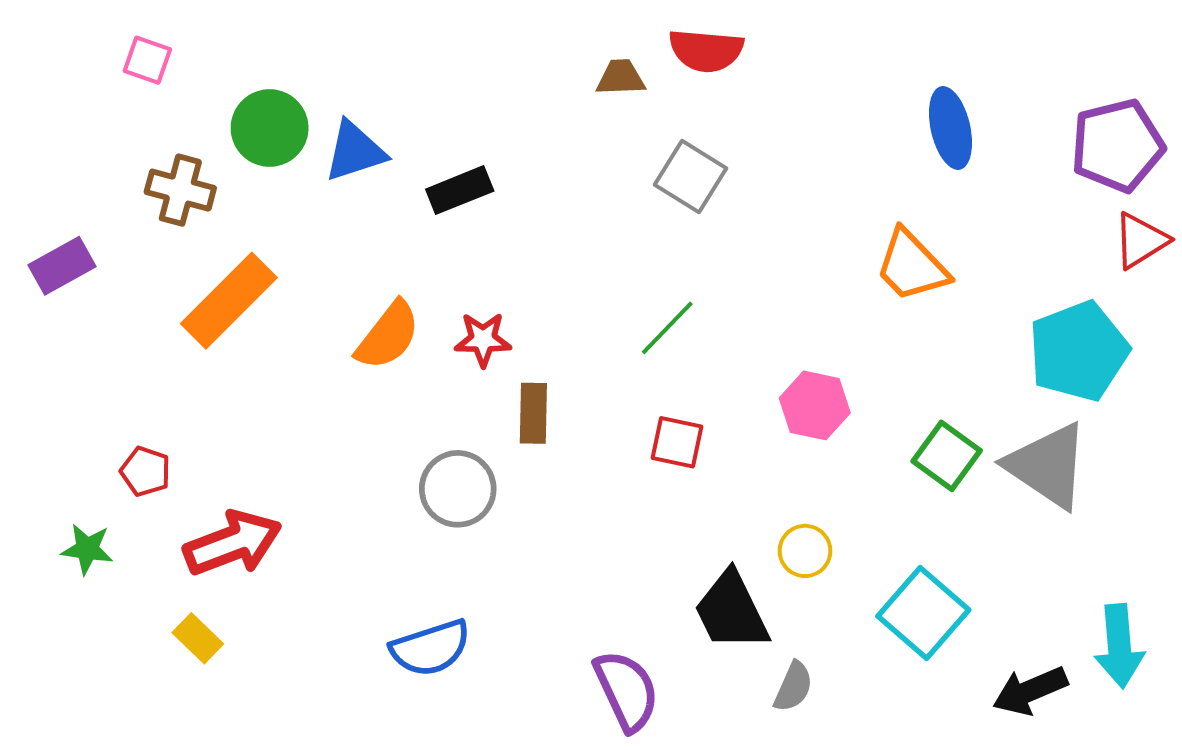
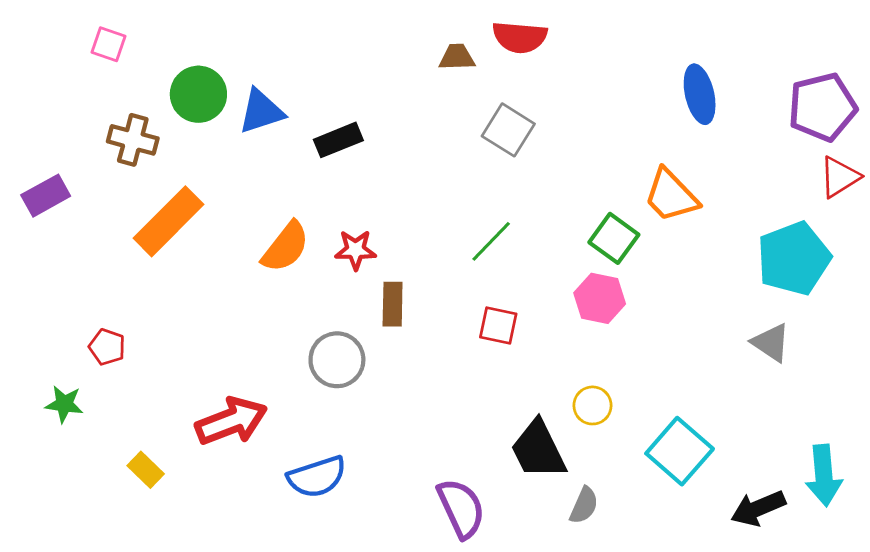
green square: (947, 456) -> (614, 238), moved
gray triangle: (1048, 466) -> (771, 343), size x0.6
red arrow: (233, 543) -> (231, 421), moved

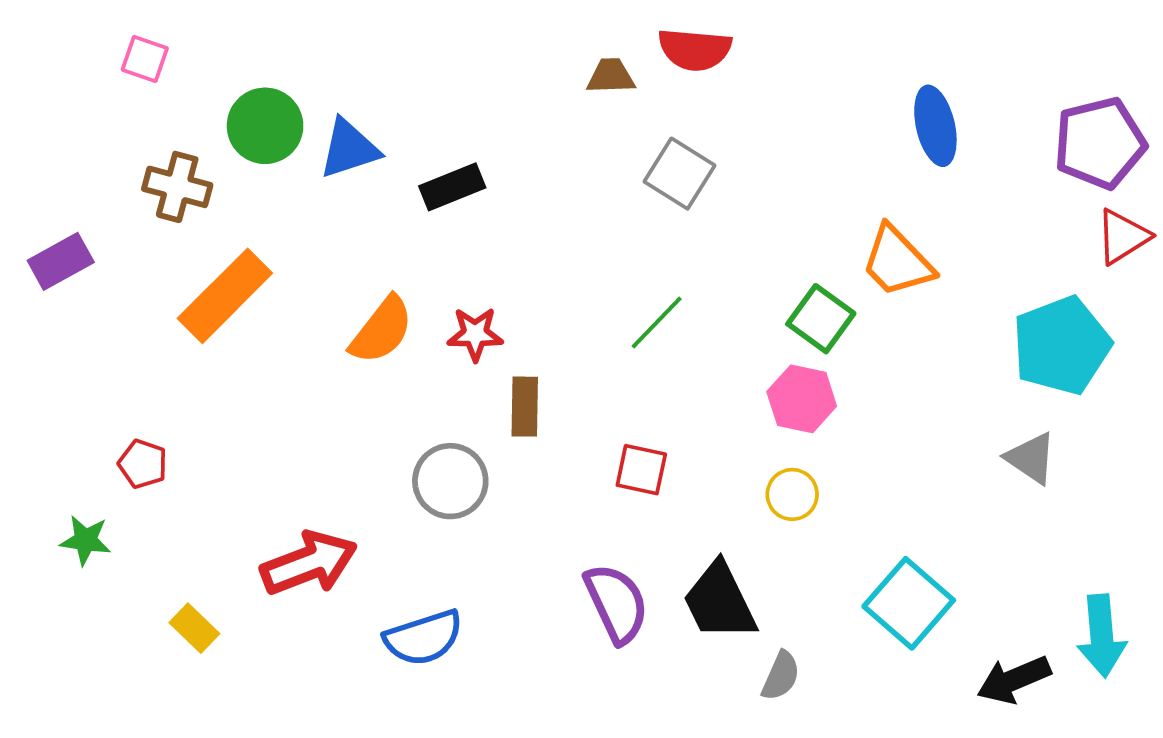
red square: (498, 326) -> (641, 470), moved
yellow circle: (592, 405) -> (792, 494), moved
purple semicircle: (461, 508) -> (616, 603), moved

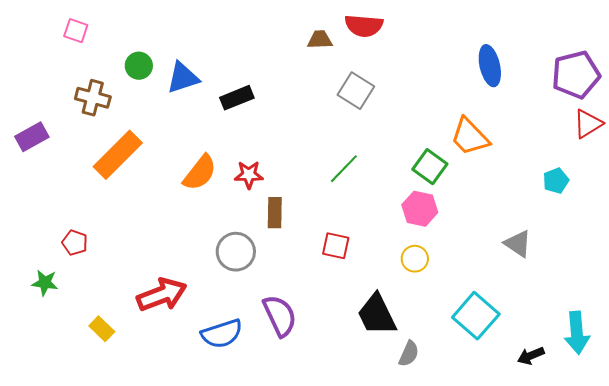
green circle: (265, 126) -> (139, 66), size x0.7
cyan pentagon: (1062, 345) -> (556, 181), size x0.5
gray triangle: (1031, 458) -> (518, 244), moved
purple semicircle: (616, 603) -> (280, 316), moved
black arrow: (1014, 680) -> (531, 356), size x0.7

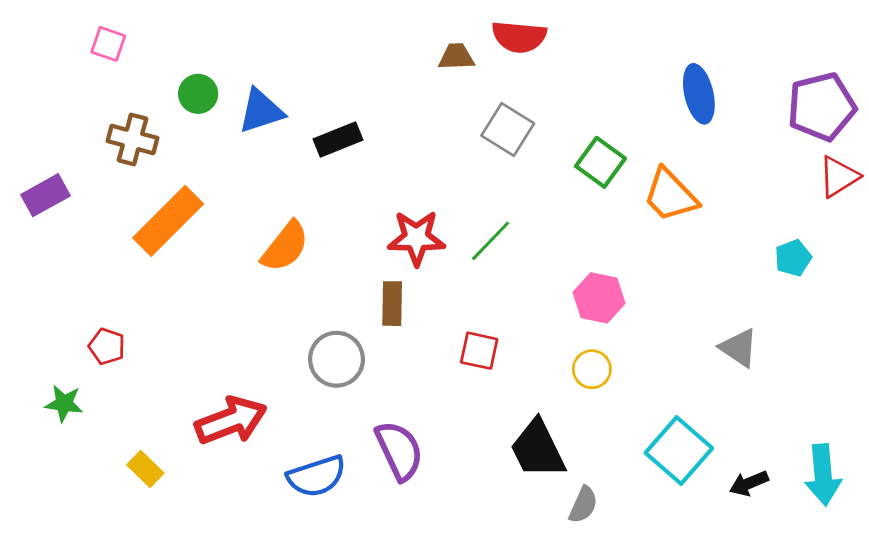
green square: (430, 167) -> (600, 162), moved
red star: (249, 175) -> (416, 238), moved, size x1.4
black arrow: (531, 356) -> (749, 483), moved

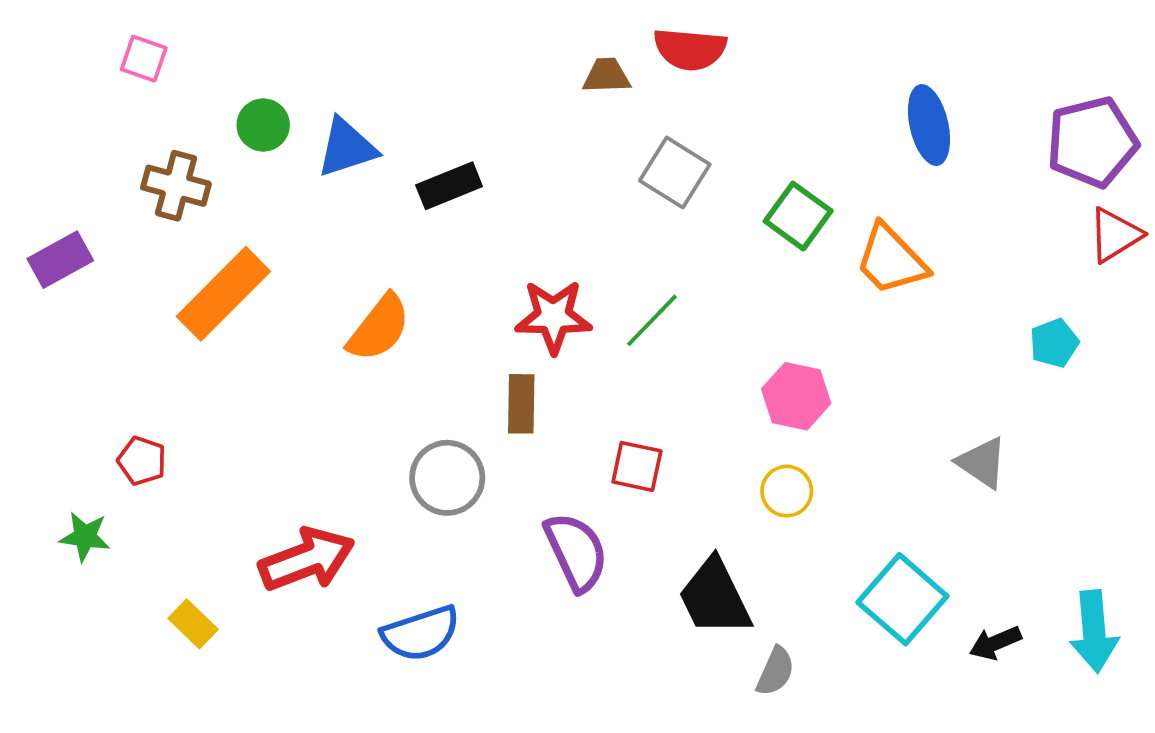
purple semicircle: (399, 451) -> (576, 552), moved

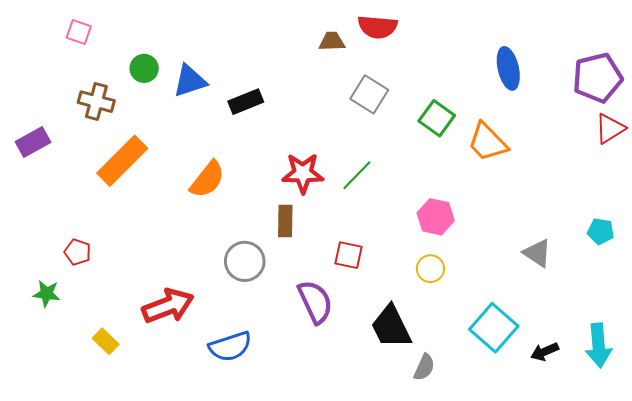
cyan pentagon: (1054, 343) -> (601, 231), moved, turned 30

